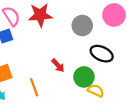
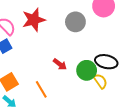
black ellipse: (102, 54) -> (106, 62), moved
yellow semicircle: (96, 91) -> (100, 81), turned 42

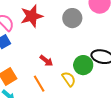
red arrow: (60, 64) -> (46, 61), moved
yellow semicircle: (100, 81) -> (69, 79), moved

